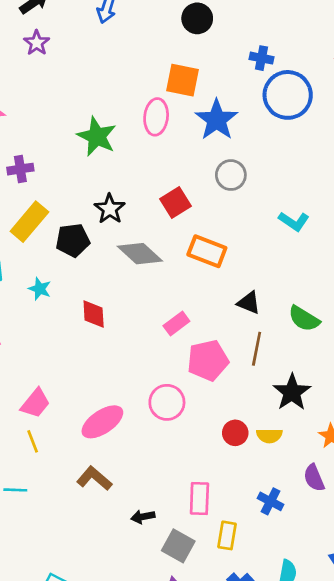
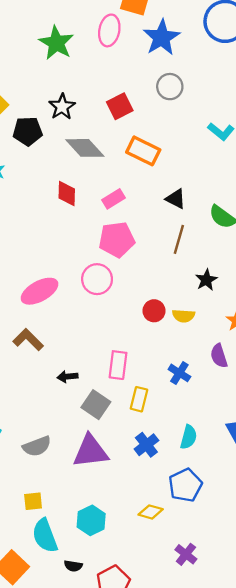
red diamond: (94, 314) -> (67, 193), moved
pink rectangle: (176, 323) -> (114, 199), moved
pink pentagon: (208, 360) -> (117, 239), moved
black star: (292, 392) -> (206, 280), size x0.7

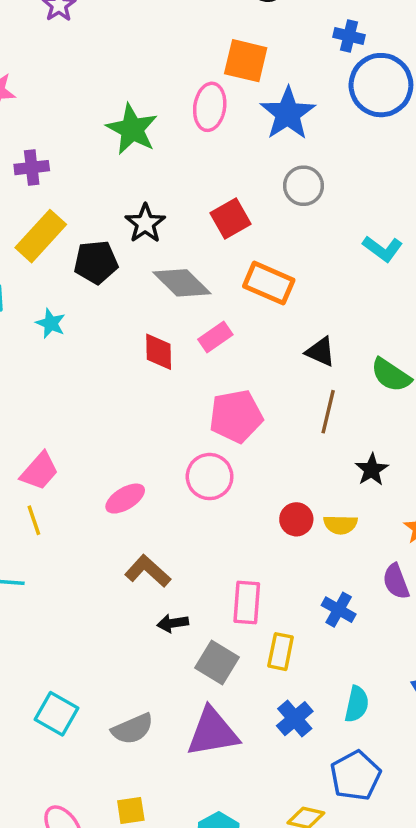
pink rectangle: (114, 199) -> (215, 337), moved
pink ellipse: (40, 291) -> (125, 499), size x0.7
brown L-shape: (28, 340) -> (148, 571), moved

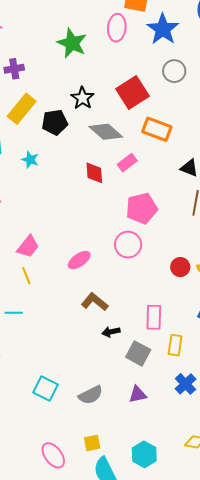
red square: (231, 218) -> (132, 93), size x1.4
purple triangle: (212, 732) -> (138, 394), size x0.6

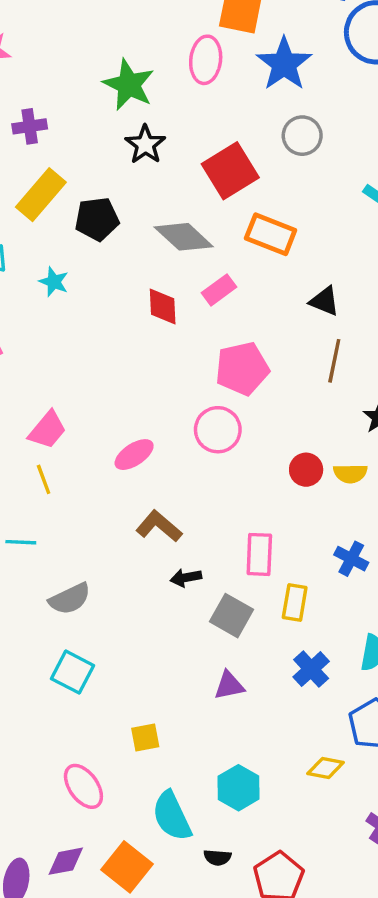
black star: (83, 98) -> (145, 144), moved
gray semicircle: (91, 395) -> (70, 599), moved
yellow square: (92, 443) -> (145, 737), moved

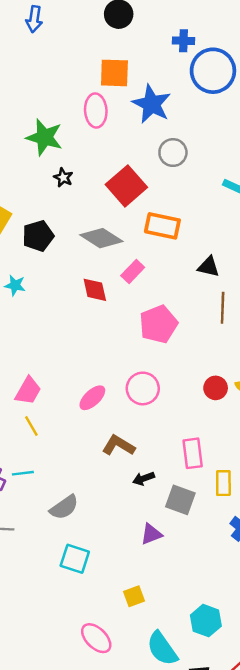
black star: (145, 144) -> (63, 177), size x0.7
pink circle: (218, 430) -> (143, 388), moved
purple triangle: (229, 685) -> (151, 534), moved

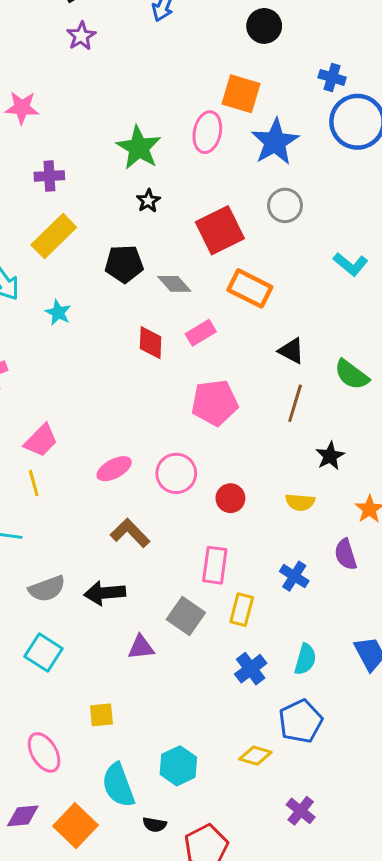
black pentagon: (38, 236) -> (124, 264), moved
gray diamond: (101, 238) -> (174, 284), size x0.7
red circle: (216, 388) -> (230, 498), moved
black arrow: (144, 479) -> (105, 593), moved, size x1.5

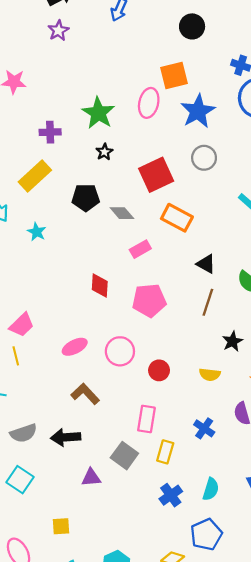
orange square: (241, 94) -> (174, 75), turned -32
purple cross: (49, 176) -> (50, 132), moved
red diamond: (151, 343) -> (100, 286), moved

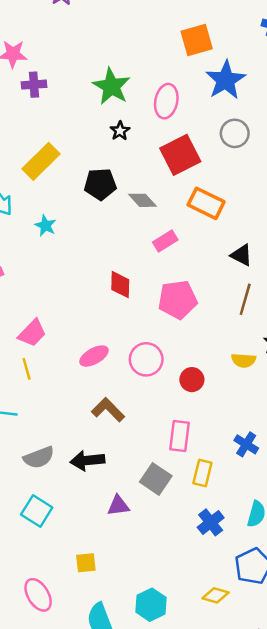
pink ellipse: (149, 103) -> (166, 101), moved
purple cross: (50, 132) -> (34, 85), moved
yellow semicircle: (210, 375) -> (244, 360), moved

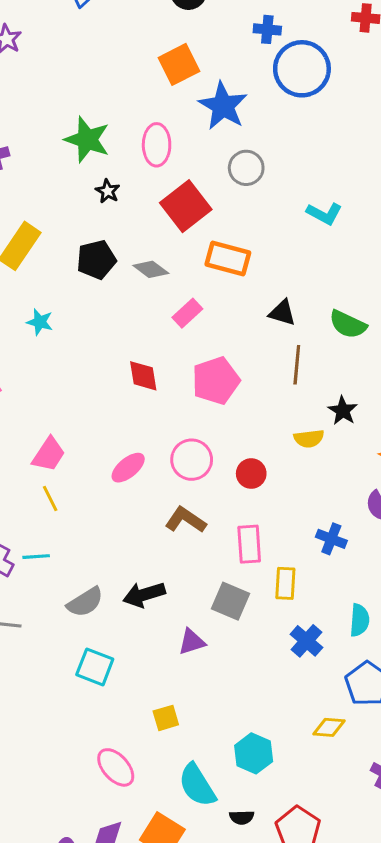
brown L-shape: (108, 410) -> (186, 520), moved

